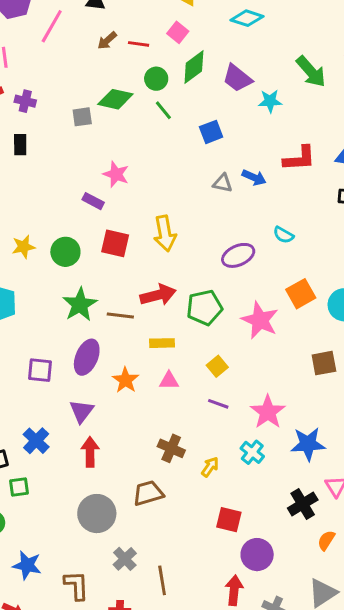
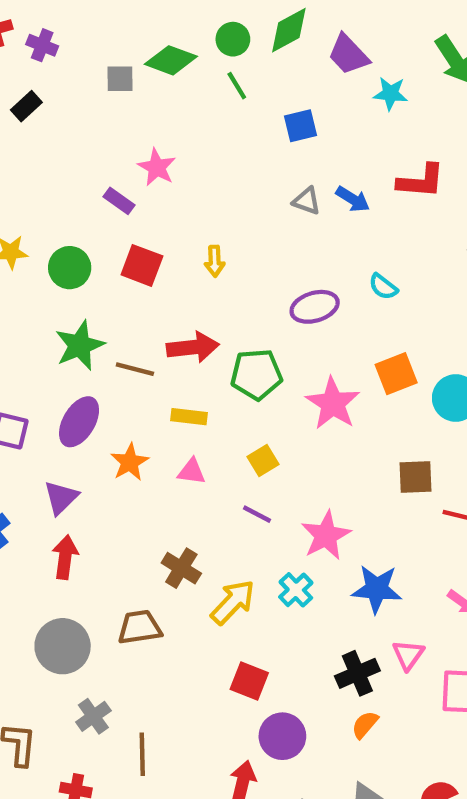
black rectangle: (20, 145) -> (26, 106), turned 40
yellow arrow: (165, 233) -> (215, 261), size x0.6
yellow arrow: (210, 467) -> (233, 602), size x1.6
orange semicircle: (326, 540) -> (365, 725), moved

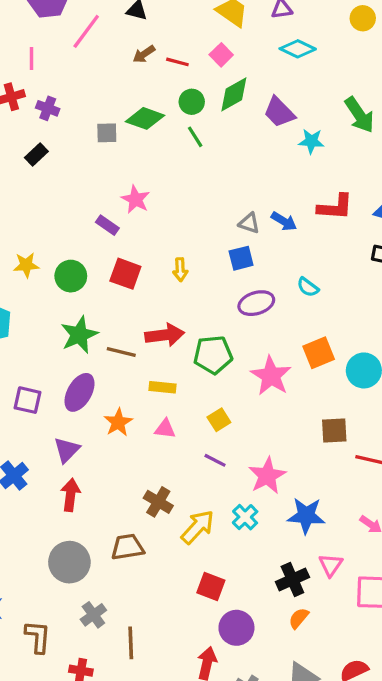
blue square: (301, 126) -> (241, 258), moved

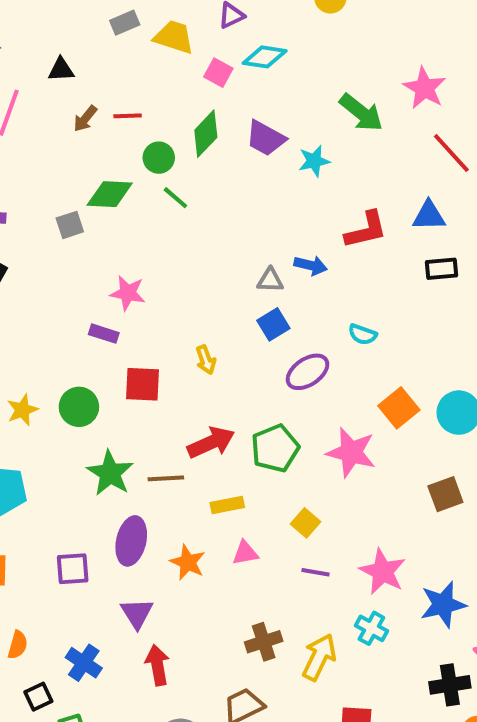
pink square: (221, 55) -> (218, 73), moved
brown cross: (158, 502) -> (264, 642), turned -32
black cross: (292, 580) -> (450, 685), turned 32

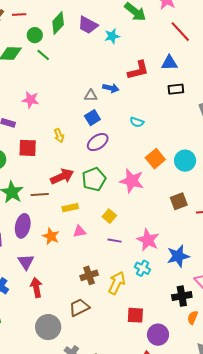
pink star: (128, 293) -> (31, 100), moved
purple ellipse: (308, 372) -> (98, 142), moved

